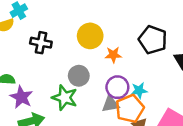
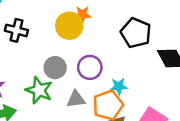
orange star: (113, 55) -> (82, 15), moved
purple circle: (117, 87) -> (90, 67), moved
gray triangle: (110, 104) -> (76, 99), moved

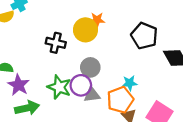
black cross: (16, 30) -> (56, 43), moved
purple circle: (90, 67) -> (81, 85), moved
gray circle: (55, 68) -> (90, 67), moved

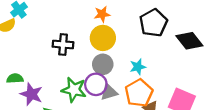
yellow circle: (85, 30) -> (103, 38), moved
black pentagon: (144, 36) -> (153, 23), turned 30
cyan star: (130, 83) -> (138, 67), moved

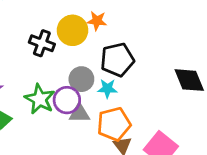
black pentagon: (153, 23) -> (117, 60), moved
yellow circle: (103, 38) -> (73, 30), moved
cyan star: (138, 67) -> (107, 89), moved

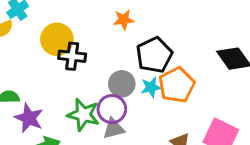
yellow circle: (73, 30) -> (57, 39), moved
gray triangle: (79, 113) -> (114, 129), moved
orange pentagon: (114, 124) -> (177, 85), moved

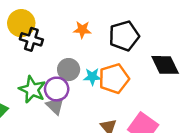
orange star: (124, 20) -> (82, 30), moved
black pentagon: (154, 55) -> (124, 36), moved
gray triangle: (114, 129) -> (55, 106), turned 48

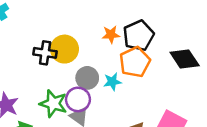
yellow circle: (21, 23) -> (64, 49), moved
orange star: (82, 30) -> (111, 35), moved
orange pentagon: (114, 79) -> (135, 62), moved

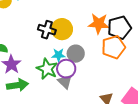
orange star: (111, 35) -> (99, 24), size x1.5
cyan star: (112, 82) -> (58, 55), moved

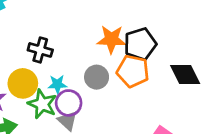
yellow circle: (62, 29) -> (23, 83), moved
orange pentagon: (113, 47) -> (133, 71), turned 30
gray circle: (76, 54) -> (97, 77), moved

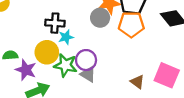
gray circle: (97, 77) -> (100, 18), moved
cyan star: (57, 84) -> (66, 37), moved

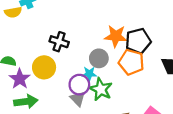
gray circle: (100, 18) -> (99, 58), moved
cyan star: (66, 37) -> (89, 74), moved
green star: (65, 65) -> (101, 89), moved

